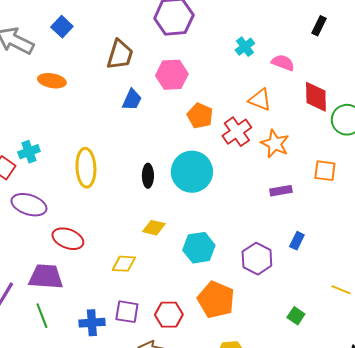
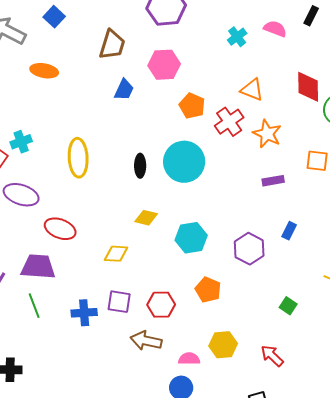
pink semicircle: (283, 63) -> (275, 29), moved
orange pentagon: (216, 300) -> (208, 290), size x0.7

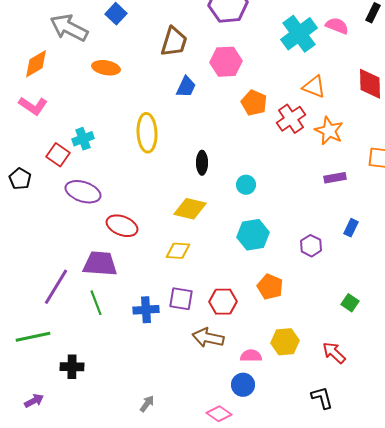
cyan cross: (237, 37) -> (299, 34), size x1.8
yellow ellipse: (78, 158) -> (147, 133), moved
cyan circle: (184, 162) -> (246, 185), moved, size x0.5
yellow diamond: (146, 218) -> (190, 209), moved, size x1.4
purple hexagon: (249, 249) -> (311, 246), size x0.7

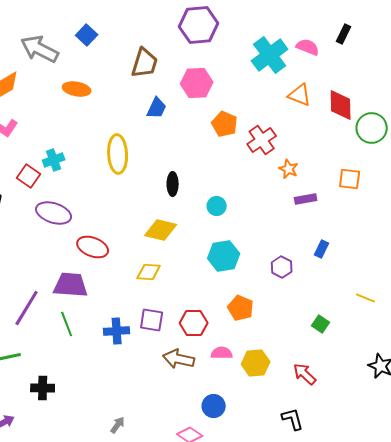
orange triangle: (314, 87) -> (300, 95), moved
orange star: (329, 131) -> (289, 169), moved, size x0.7
pink semicircle: (251, 356) -> (222, 353), moved

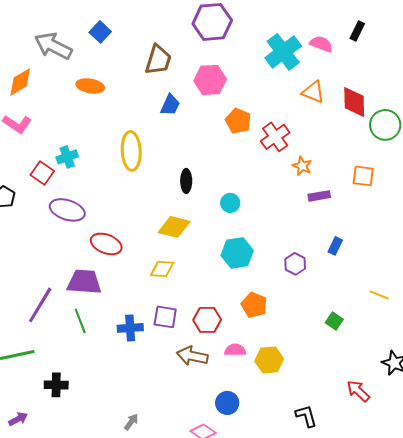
red arrow: (305, 374) -> (358, 391), moved

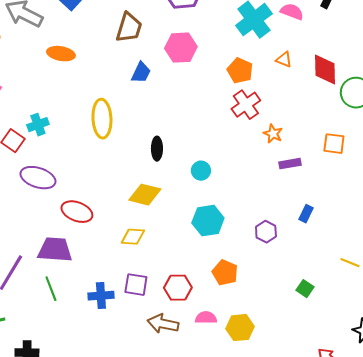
orange triangle: (313, 92) -> (284, 60), size x0.7
orange pentagon: (238, 121) -> (240, 71), moved

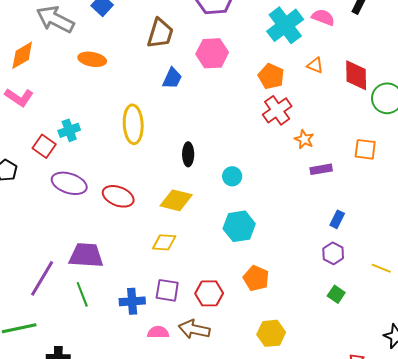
red ellipse: (77, 212) -> (118, 196), moved
purple hexagon: (266, 232) -> (333, 253), moved
pink semicircle: (206, 318) -> (158, 332), moved

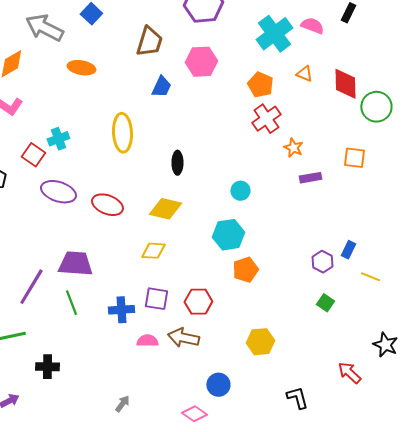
cyan circle: (232, 176) -> (240, 191), moved
blue rectangle: (337, 219) -> (348, 250), moved
orange pentagon: (256, 278) -> (245, 270), moved, turned 30

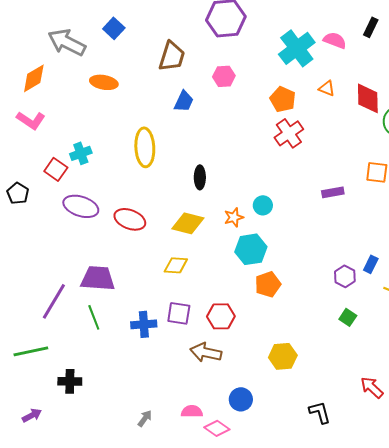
pink hexagon: (201, 62) -> (224, 76), size x0.7
orange star: (293, 148) -> (234, 217), moved, turned 30
pink semicircle: (147, 341) -> (192, 411), moved

